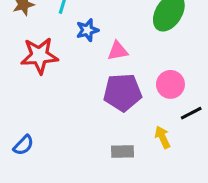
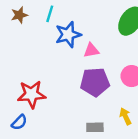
blue star: (87, 30) -> (68, 35), size x1.5
red star: (39, 56) -> (31, 94), moved

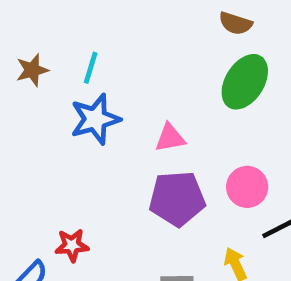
blue star: (68, 35) -> (95, 119), moved
red star: (31, 94) -> (72, 245), moved, size x0.6

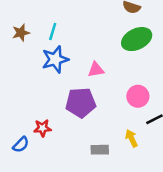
green ellipse: (245, 82) -> (137, 39), turned 32
purple pentagon: (177, 199) -> (81, 103), moved

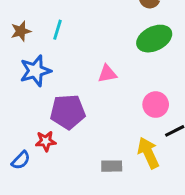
blue star: (55, 59) -> (35, 71), moved
purple pentagon: (81, 103) -> (68, 112), moved
yellow arrow: (132, 138) -> (148, 153), size x1.5

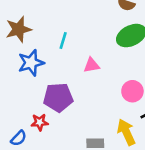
cyan line: (57, 30) -> (63, 40), moved
brown star: (21, 31) -> (19, 29), size x1.5

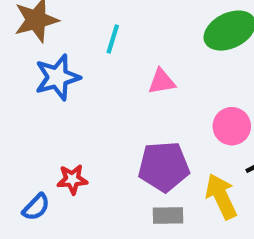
purple pentagon: (58, 97) -> (164, 167), moved

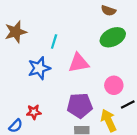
blue star: (57, 77) -> (39, 68), moved
pink triangle: (162, 82) -> (79, 63), size x1.5

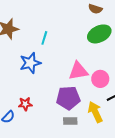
pink triangle: (79, 63) -> (78, 71), moved

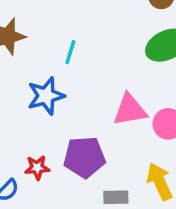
purple pentagon: (68, 98) -> (84, 157), moved

